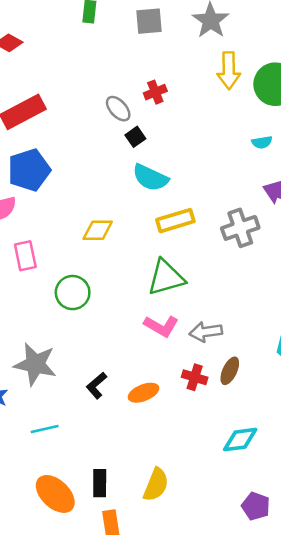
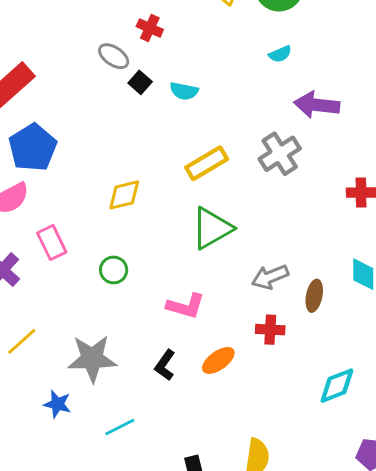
red cross: (155, 92) -> (150, 28), turned -30
cyan semicircle: (150, 178) -> (184, 91), moved, size x0.7
green circle: (73, 293) -> (114, 270), size x0.7
pink L-shape: (161, 326) -> (186, 306), moved
brown ellipse: (230, 371) -> (314, 296), moved

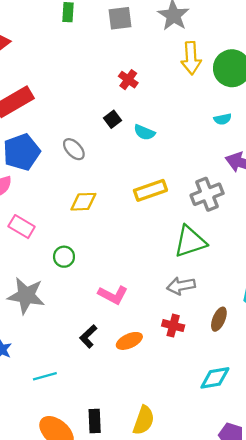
gray ellipse: (114, 56) -> (74, 149), moved
green triangle: (212, 228) -> (190, 242), moved
pink rectangle: (52, 242) -> (22, 227), turned -45
brown ellipse: (314, 296) -> (219, 319), moved
gray star: (92, 359) -> (26, 296), moved

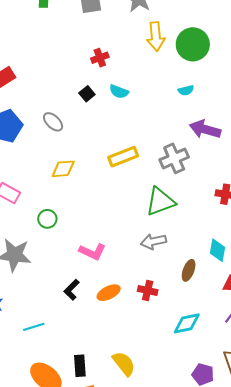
red cross: (128, 80) -> (100, 58), turned 36
cyan semicircle: (144, 132) -> (119, 92), moved
red cross: (173, 326) -> (148, 291), moved
yellow semicircle: (144, 420) -> (124, 364), turned -56

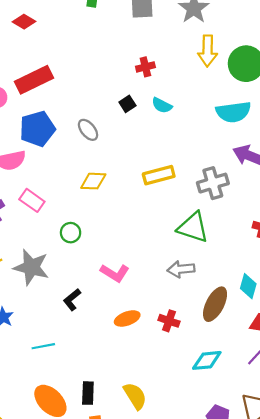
cyan semicircle: (186, 90) -> (233, 112), size x2.0
green triangle: (160, 201) -> (193, 227), turned 32
brown ellipse: (189, 270) -> (215, 304), size x1.5
black L-shape: (72, 290) -> (72, 300), moved

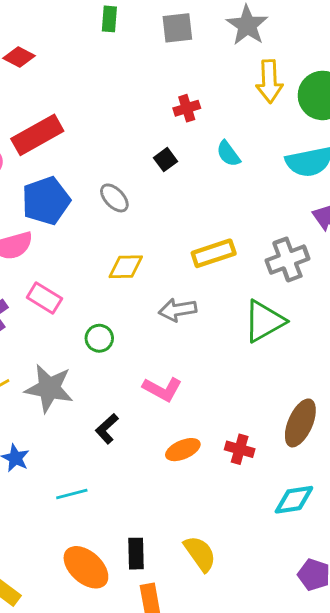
cyan semicircle: (162, 105) -> (228, 154), moved, turned 30
green triangle: (193, 227) -> (264, 321), turned -44
gray arrow: (181, 269) -> (178, 310), moved

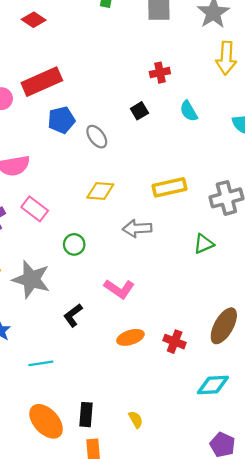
blue pentagon: (46, 201) -> (61, 120), moved, size x0.7
green triangle: (264, 321) -> (204, 244), size x0.6
yellow semicircle: (200, 554) -> (136, 420), size x0.6

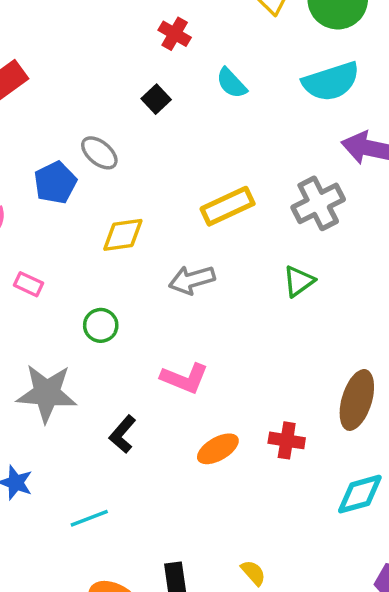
red cross: (160, 73) -> (175, 34), turned -36
blue pentagon: (61, 120) -> (55, 183), moved
pink rectangle: (35, 209) -> (28, 284), size x0.7

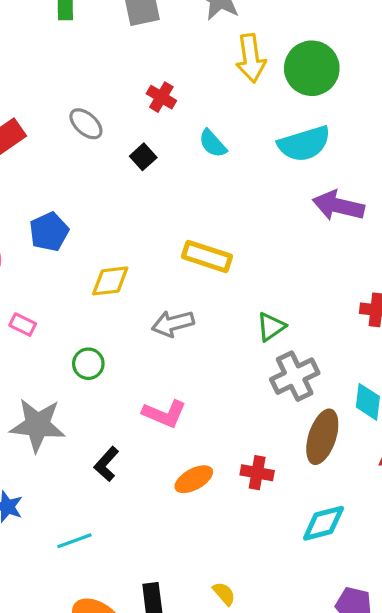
gray ellipse: (99, 153) -> (86, 124), moved
gray cross: (318, 203) -> (295, 376), moved
yellow rectangle: (228, 206) -> (207, 256), turned 42

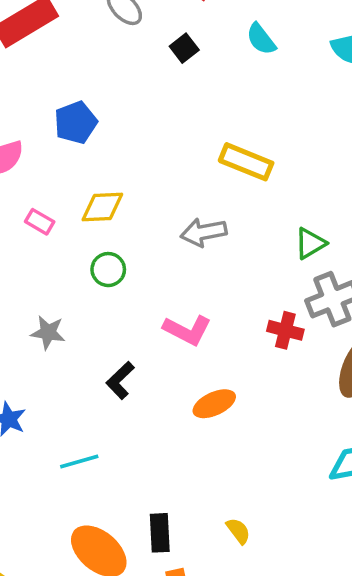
yellow diamond: (110, 281) -> (102, 207), moved
gray star: (38, 425) -> (48, 332), size x0.6
red cross: (257, 473) -> (285, 330), moved

